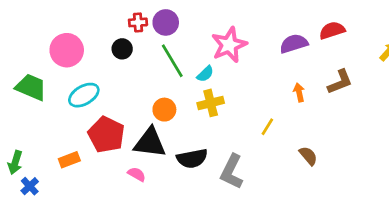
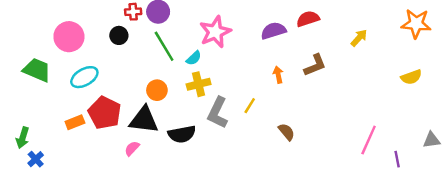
orange rectangle: (69, 160) -> (75, 122), moved
gray L-shape: (232, 172) -> (218, 113), moved
pink semicircle: (137, 174) -> (132, 148), turned -77

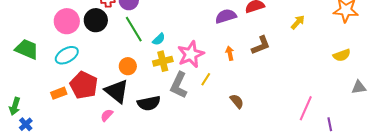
pink star: (215, 32) -> (191, 54), moved
black circle: (119, 35) -> (96, 20), size x1.5
pink circle: (69, 37) -> (67, 21), moved
black triangle: (144, 120) -> (117, 91), turned 32
gray triangle: (432, 140) -> (359, 87), moved

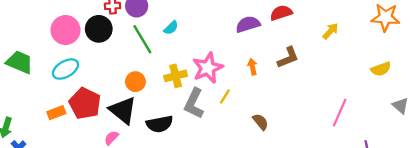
cyan semicircle: (159, 39) -> (171, 28), moved
gray triangle: (359, 87) -> (400, 106), turned 49
pink line: (306, 108) -> (340, 113), moved

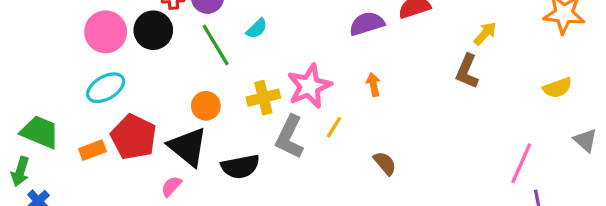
brown L-shape: (288, 58) -> (467, 71), moved, turned 135
green trapezoid: (20, 62) -> (40, 132), moved
pink line: (340, 113) -> (521, 163), moved

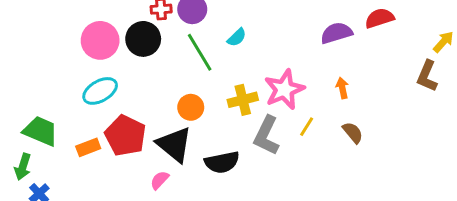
brown semicircle: (385, 163) -> (353, 133), moved

